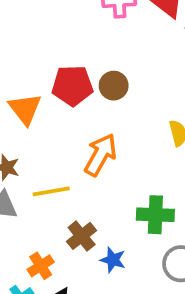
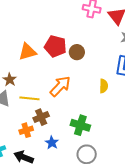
orange triangle: (25, 109) -> (27, 52), turned 36
brown cross: (82, 236) -> (41, 117), moved
orange cross: (41, 266) -> (26, 130), moved

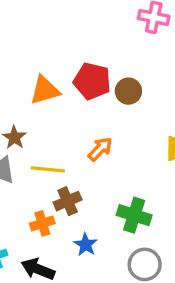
orange arrow: (60, 86) -> (100, 149), size x0.7

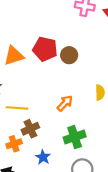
orange arrow: (100, 149) -> (65, 103), moved
green cross: (134, 215) -> (75, 137), turned -35

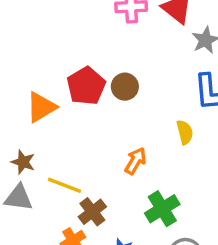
red pentagon: (45, 49) -> (86, 86), turned -30
yellow line: (17, 108) -> (65, 185), turned 30

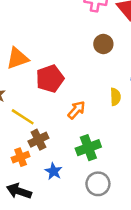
red pentagon: (86, 86) -> (50, 79), moved
brown circle: (125, 87) -> (103, 44), moved

